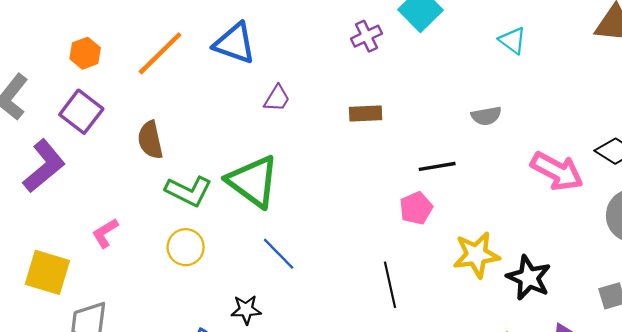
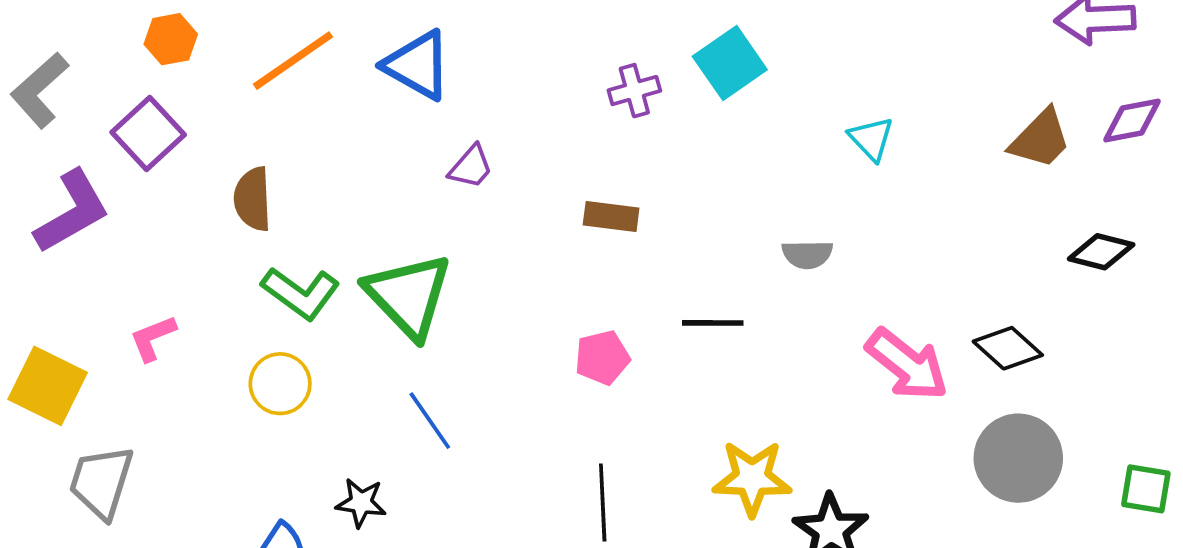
pink pentagon: (416, 208) -> (602, 358), moved

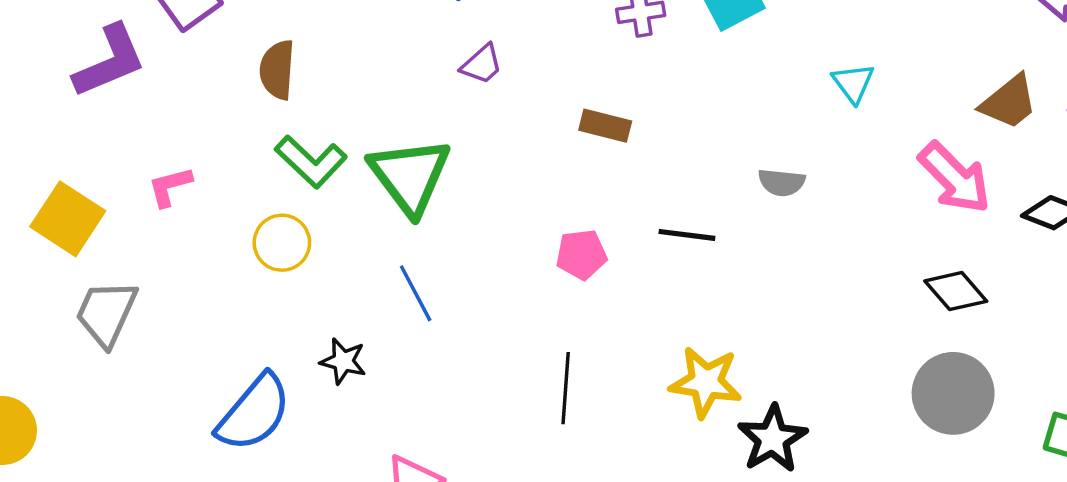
pink arrow: (907, 364) -> (955, 178), moved

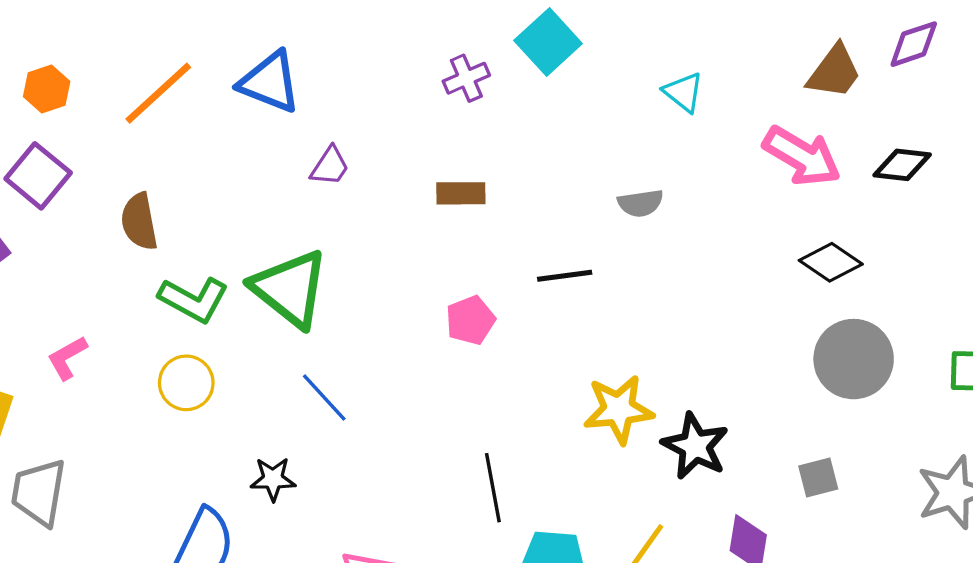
black line: (566, 388) -> (493, 488), moved

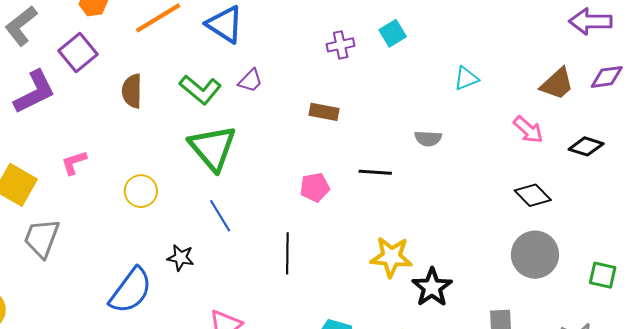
cyan square: (548, 42) -> (393, 33), size x0.7
cyan triangle: (683, 92) -> (466, 78), turned 48
pink arrow: (802, 156) -> (528, 130), size x0.7
green L-shape: (194, 300) -> (200, 90), moved
black line: (493, 488) -> (287, 253), moved

